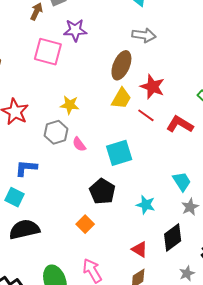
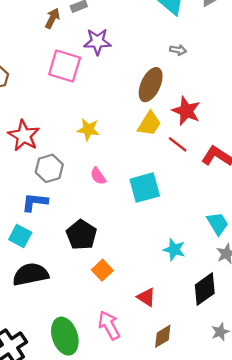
gray arrow: (144, 35) -> (178, 50), size x0.6
gray hexagon: (56, 132) -> (49, 168), moved
black pentagon: (102, 191) -> (81, 235), moved
red triangle: (140, 249) -> (146, 297), moved

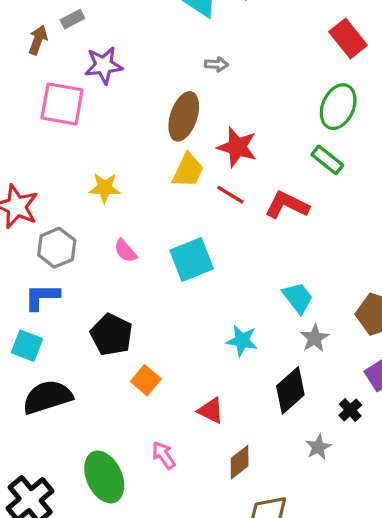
pink arrow: (109, 325) -> (164, 455), size x0.7

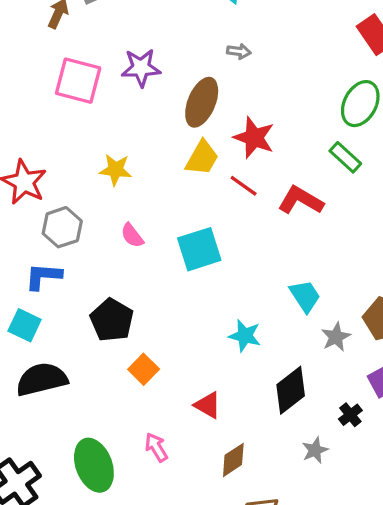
purple star: (104, 65) -> (141, 68), moved
gray star: (315, 338) -> (336, 337), moved

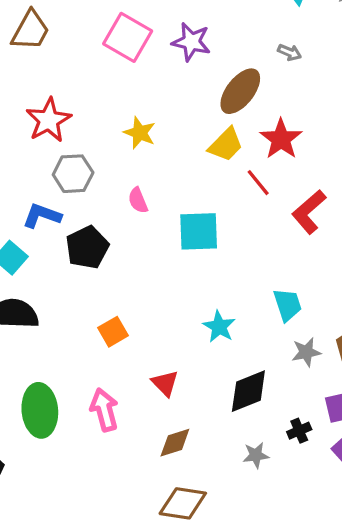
red L-shape: (301, 200) -> (309, 212), turned -87
black pentagon: (112, 320) -> (87, 247), moved
pink arrow: (156, 447) -> (104, 410), size x1.4

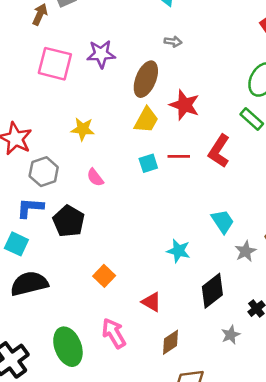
red line: (258, 183) -> (179, 156), moved, turned -35
cyan square: (199, 231) -> (148, 163), moved, size x0.6

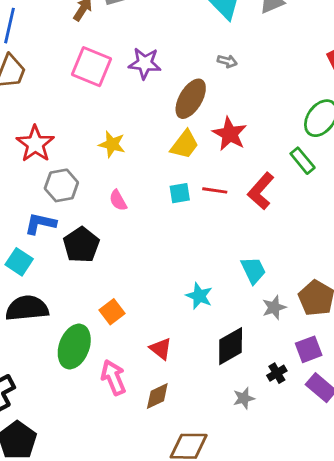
brown diamond: (171, 342) -> (157, 396), moved
green ellipse: (68, 347) -> (74, 346), moved, turned 33

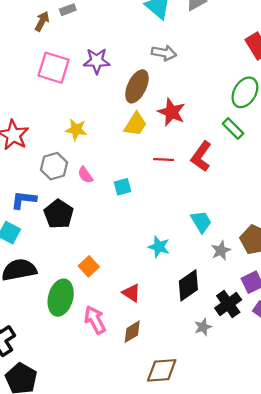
gray arrow: (227, 61) -> (164, 53), size x1.5
gray hexagon: (61, 185) -> (54, 166), moved
cyan square: (180, 193) -> (123, 187), moved
black cross: (277, 373) -> (228, 304), size x1.6

